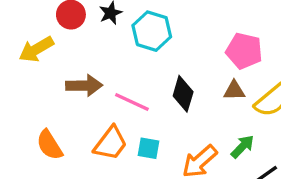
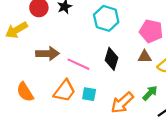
cyan hexagon: (152, 31) -> (106, 18), moved

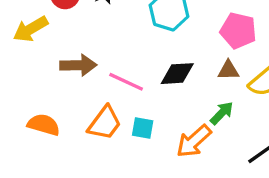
black diamond: (112, 59) -> (177, 74), turned 70
orange semicircle: (25, 92) -> (44, 125), turned 138
green arrow: (150, 93) -> (222, 113), moved

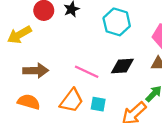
brown arrow: (78, 65) -> (36, 71), moved

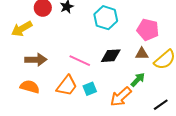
cyan square: (98, 104) -> (90, 89), turned -32

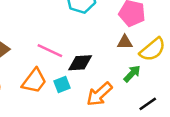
black diamond: (111, 56) -> (80, 63), moved
green arrow: (138, 80) -> (132, 74), moved

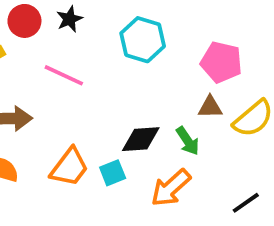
pink line: (50, 51) -> (64, 75), moved
green arrow: (132, 74) -> (188, 141), moved, turned 102

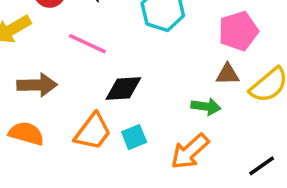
pink pentagon: (221, 62) -> (238, 31), turned -30
black diamond: (141, 139) -> (123, 89), moved
green arrow: (188, 141) -> (206, 107), turned -48

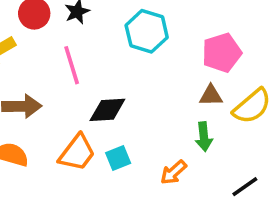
pink line: (87, 44) -> (72, 65), turned 48
green arrow: (206, 107) -> (204, 137), moved, turned 76
orange arrow: (190, 151) -> (173, 172), size x0.7

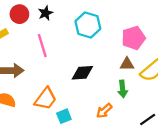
black diamond: (107, 110) -> (82, 73), moved
cyan square: (118, 158) -> (64, 116), moved

